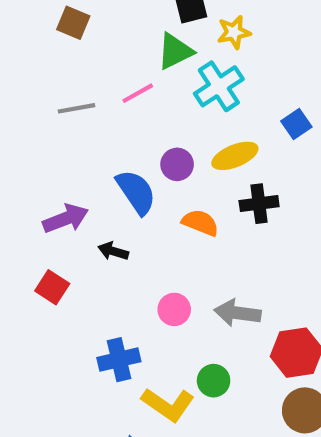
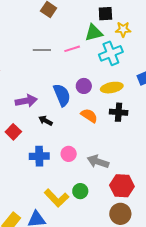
blue cross: (119, 360) -> (39, 156), moved

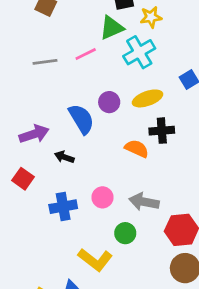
orange semicircle: (89, 116) -> (137, 149), moved
green circle: (80, 191) -> (125, 233), moved

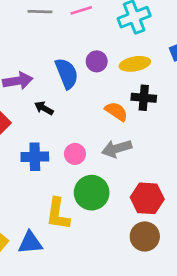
gray arrow: (144, 202) -> (117, 149), moved, turned -36
green circle: (125, 233) -> (92, 193), size x1.6
yellow L-shape: (95, 260) -> (58, 214), turned 52

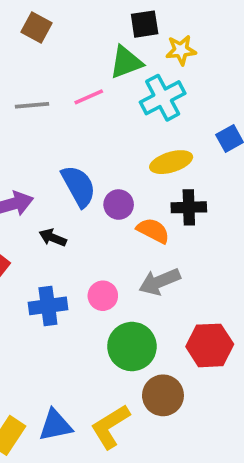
purple circle: (97, 61) -> (119, 205), moved
yellow L-shape: (58, 214) -> (110, 426), moved, turned 56
brown circle: (145, 236) -> (163, 395), moved

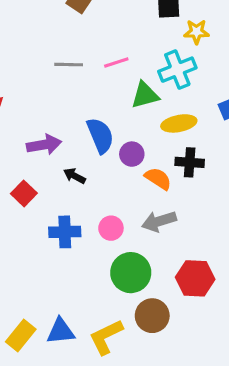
green triangle: (126, 62) -> (145, 95), moved

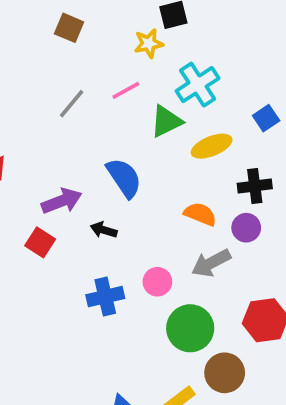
yellow star: (197, 32) -> (149, 43), moved
gray line: (69, 65) -> (72, 104), turned -40
purple circle: (132, 154) -> (246, 228), moved
black cross: (190, 162) -> (255, 186), moved
red square: (24, 193) -> (40, 242), moved

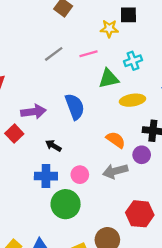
cyan cross: (198, 85) -> (133, 61), size x0.7
black arrow: (104, 230) -> (53, 146), moved
green circle: (190, 328) -> (66, 204), moved

